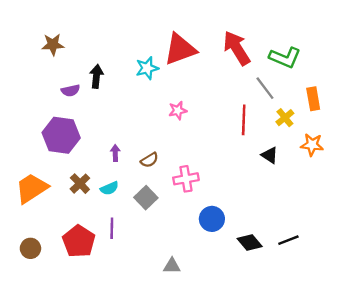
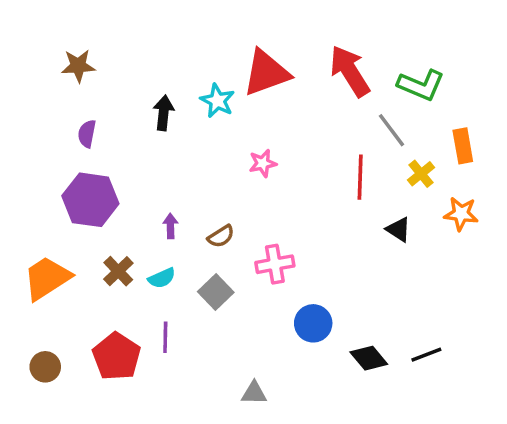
cyan star: (147, 68) -> (217, 101), turned -30
black arrow: (96, 76) -> (164, 113), moved
purple semicircle: (71, 90) -> (87, 134), moved, turned 114

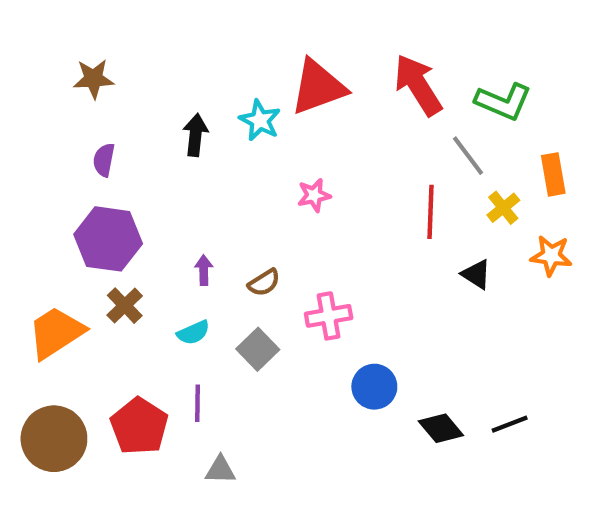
brown cross: (118, 271) -> (125, 306), moved
brown circle: (45, 367) -> (54, 439), size x1.8
gray triangle: (254, 393) -> (220, 470), moved

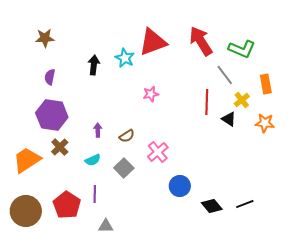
black triangle: (476, 274) -> (229, 119), moved
pink cross: (329, 316) -> (158, 152), turned -30

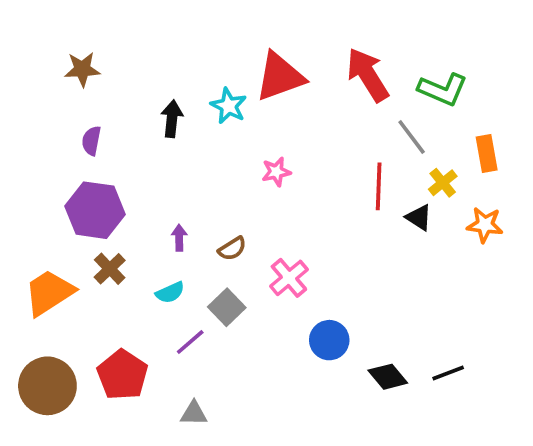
purple line: (95, 194) -> (190, 342), moved, turned 48

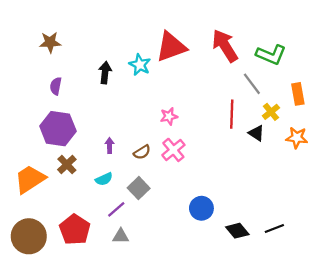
pink star: (276, 172) -> (169, 116), moved
pink cross: (289, 278) -> (173, 150), moved
gray triangle: (194, 413) -> (121, 236), moved

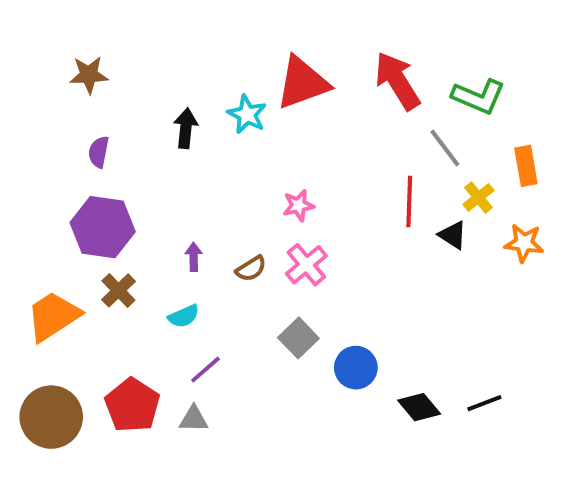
gray square: (139, 188) -> (298, 338), moved
gray triangle: (121, 236) -> (194, 419), moved

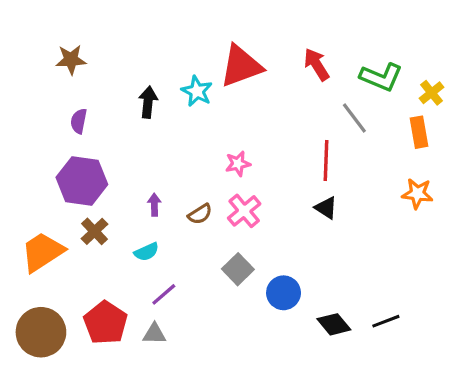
red arrow: (397, 81) -> (317, 64), size x0.7
yellow cross: (478, 197) -> (432, 93), moved
black triangle: (453, 235) -> (326, 208), moved

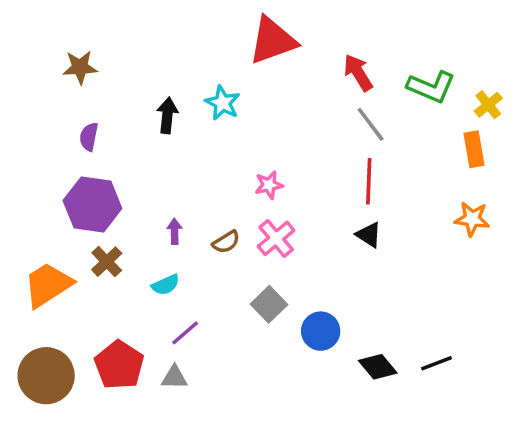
red triangle: (241, 66) -> (272, 41), moved
gray line: (354, 118) -> (371, 124), moved

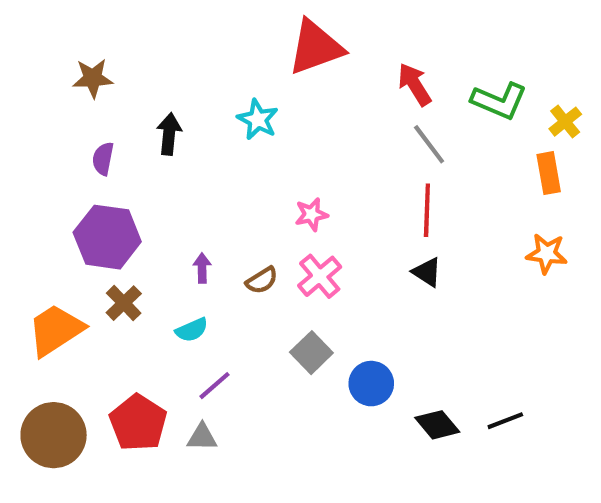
black arrow: (167, 115) -> (169, 134), moved

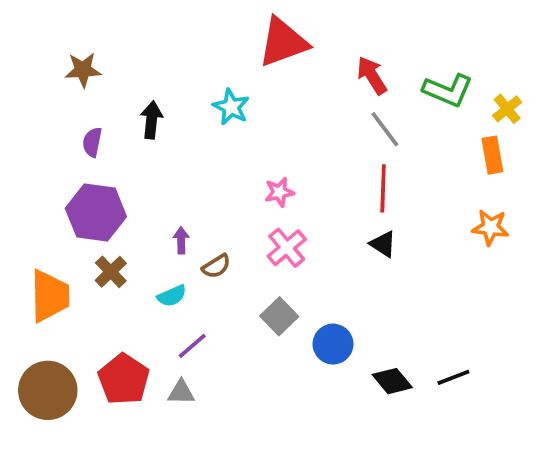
brown semicircle: (262, 280) -> (216, 266), moved
orange trapezoid: (56, 330) -> (50, 296), turned 122

